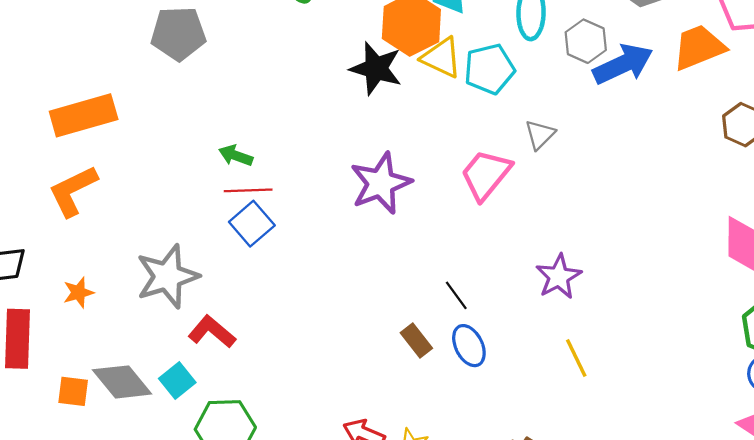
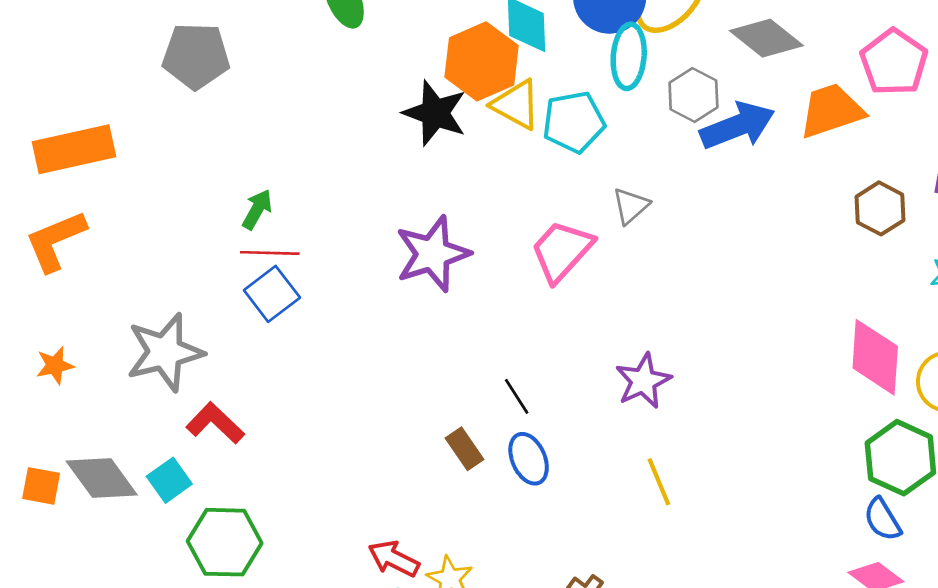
green arrow: (236, 156) -> (257, 209), turned 96

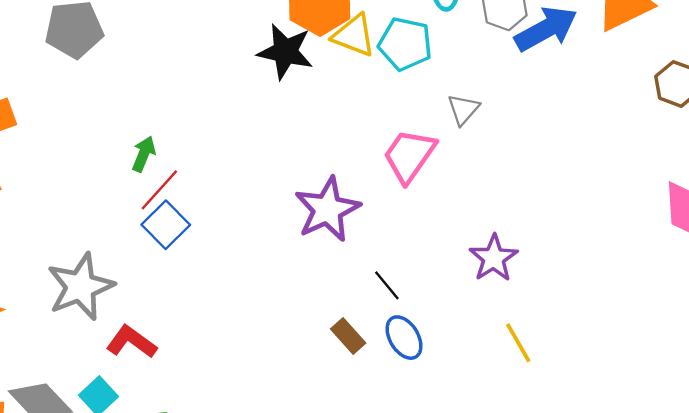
cyan pentagon: (574, 122) -> (405, 44), turned 30
red line: (270, 253) -> (159, 190), turned -42
purple star: (433, 254) -> (327, 209), moved

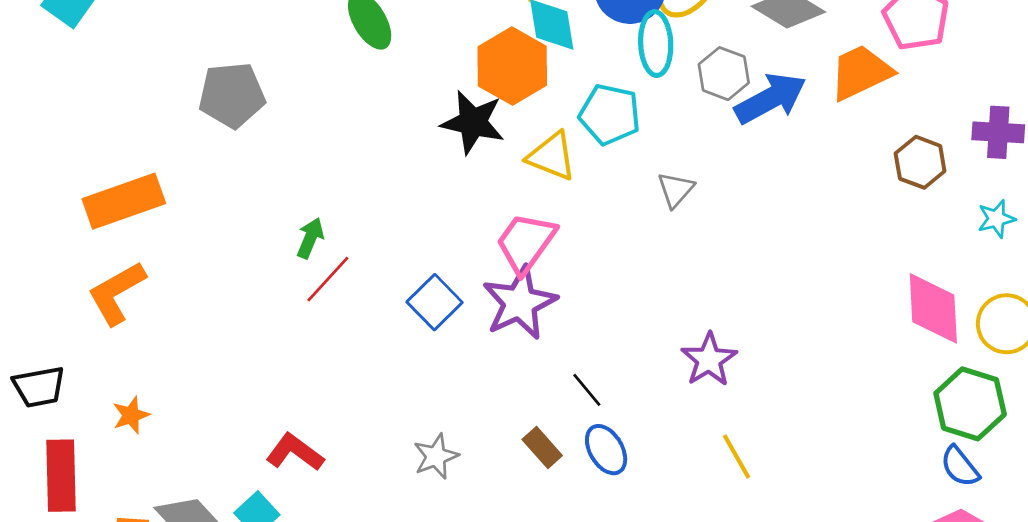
yellow triangle: (354, 35) -> (552, 156), moved
pink trapezoid: (409, 156) -> (526, 243), moved
blue square: (166, 225) -> (435, 302), moved
gray star: (80, 287) -> (436, 456), moved, size x0.6

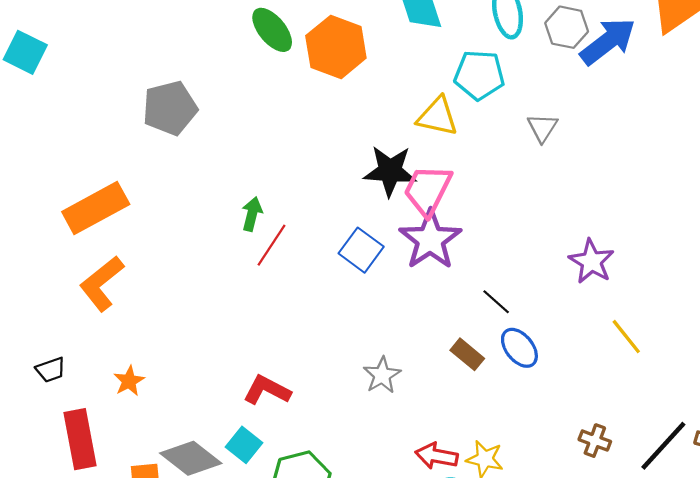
orange hexagon: (512, 66) -> (336, 47), moved
black star: (473, 122) -> (390, 171), moved
black trapezoid: (39, 387) -> (51, 370), size x0.7

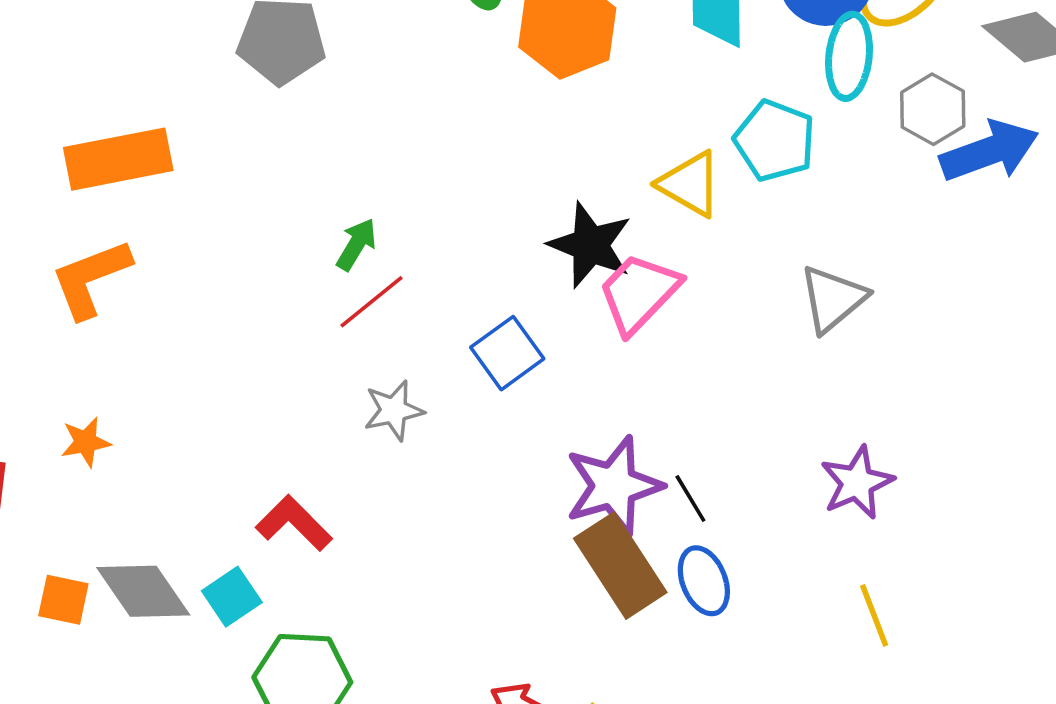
gray triangle: (542, 128) -> (833, 299), moved, size x1.4
purple star: (430, 240) -> (614, 486), moved
brown rectangle: (467, 354) -> (620, 565), size x1.8
gray star: (382, 375) -> (394, 410), moved

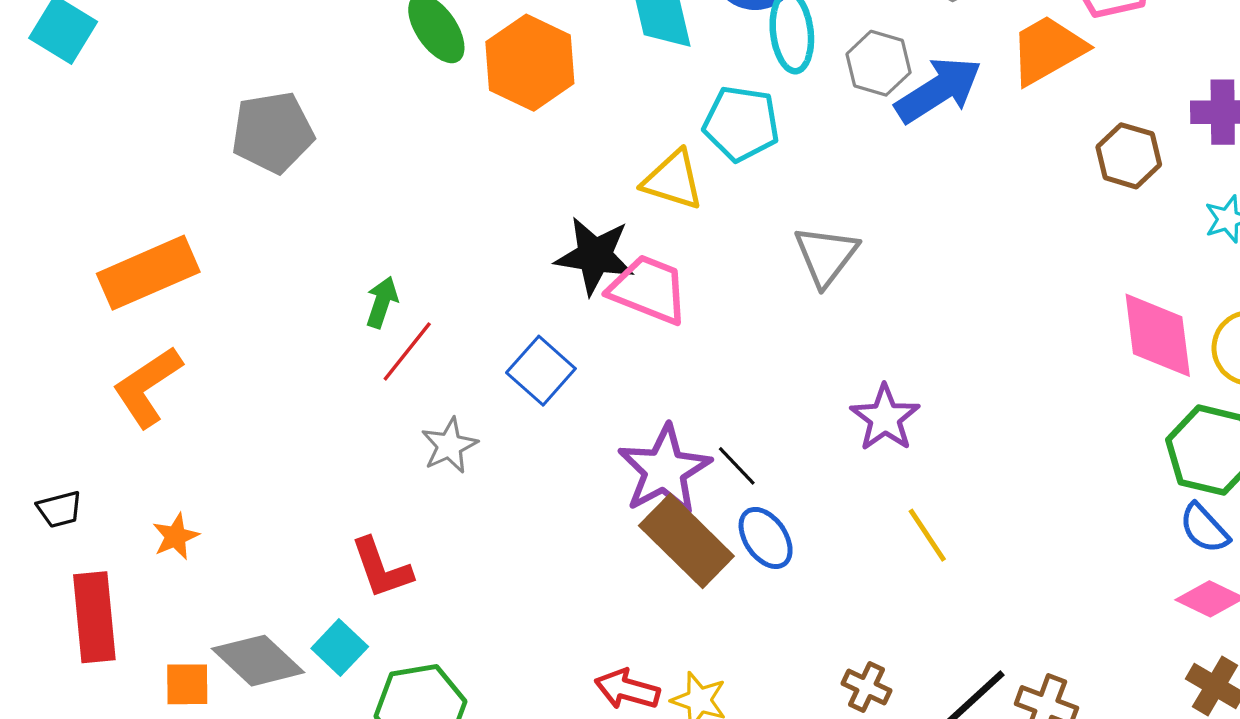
pink trapezoid: (639, 293) -> (649, 289), turned 80
red L-shape: (294, 523) -> (381, 568), turned -142

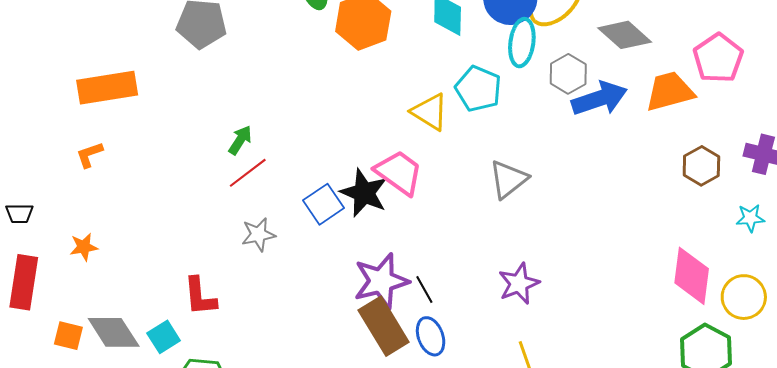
black star: (595, 256) -> (364, 193), moved
orange L-shape: (147, 387) -> (89, 155), size x0.6

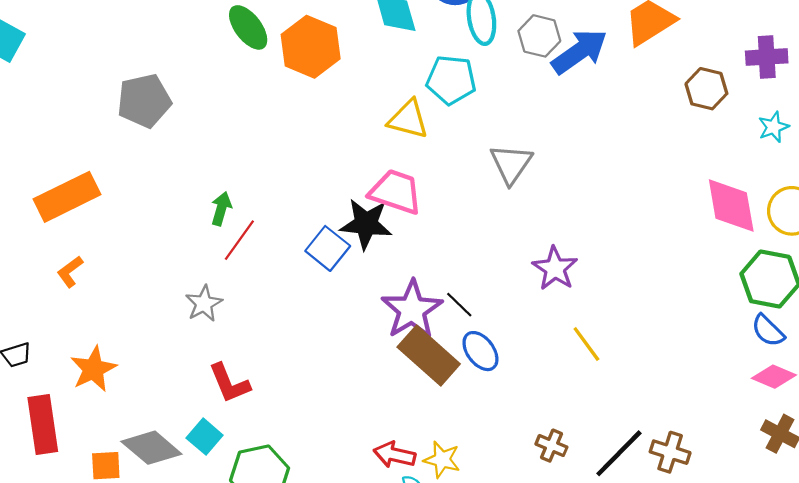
gray star: (258, 234) -> (204, 304), moved
orange star: (84, 247) -> (93, 369), size x1.5

